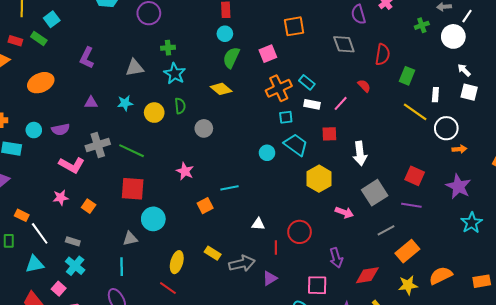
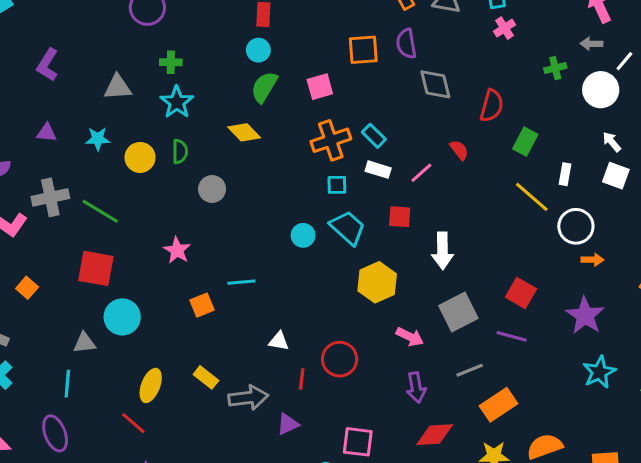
purple semicircle: (358, 14) -> (406, 44), moved
purple arrow: (336, 258) -> (416, 387), moved

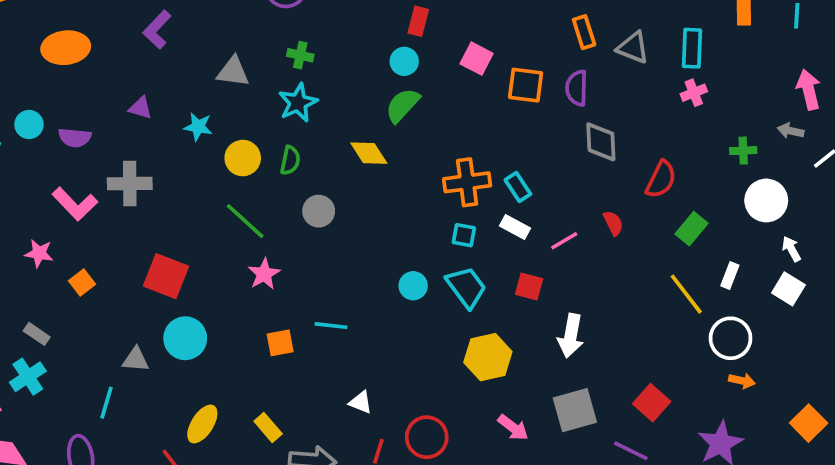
pink square: (320, 87) -> (477, 59), moved, turned 32
white circle: (601, 90) -> (766, 200), moved
green line: (100, 211) -> (245, 221), moved

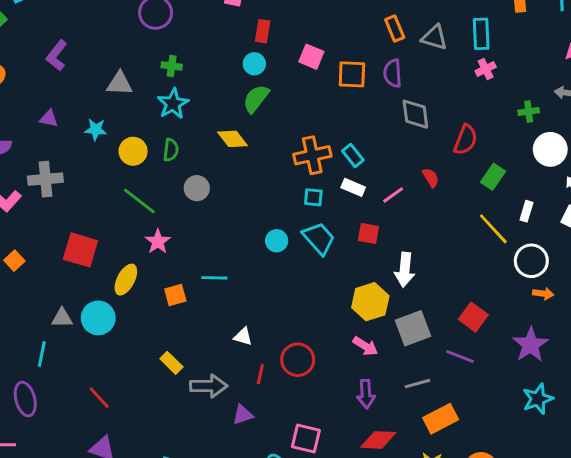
cyan circle: (185, 338) -> (98, 318), moved
yellow hexagon: (488, 357) -> (370, 302), moved
yellow ellipse: (202, 424) -> (126, 280), moved

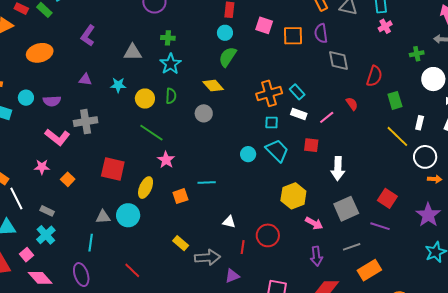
green rectangle: (493, 177) -> (395, 100), turned -48
gray circle: (197, 188) -> (204, 113), moved
yellow hexagon: (370, 302) -> (293, 196), moved

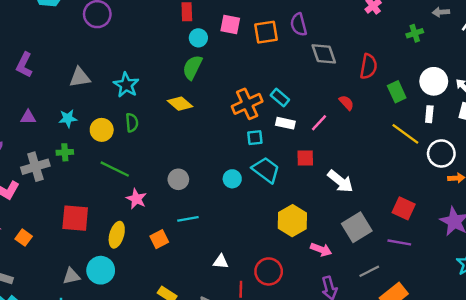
cyan circle: (225, 33) -> (198, 38), moved
green cross: (168, 38) -> (65, 152), moved
white circle: (433, 79) -> (434, 81), moved
gray circle: (204, 113) -> (178, 179), moved
white arrow: (338, 169) -> (340, 181), turned -45

